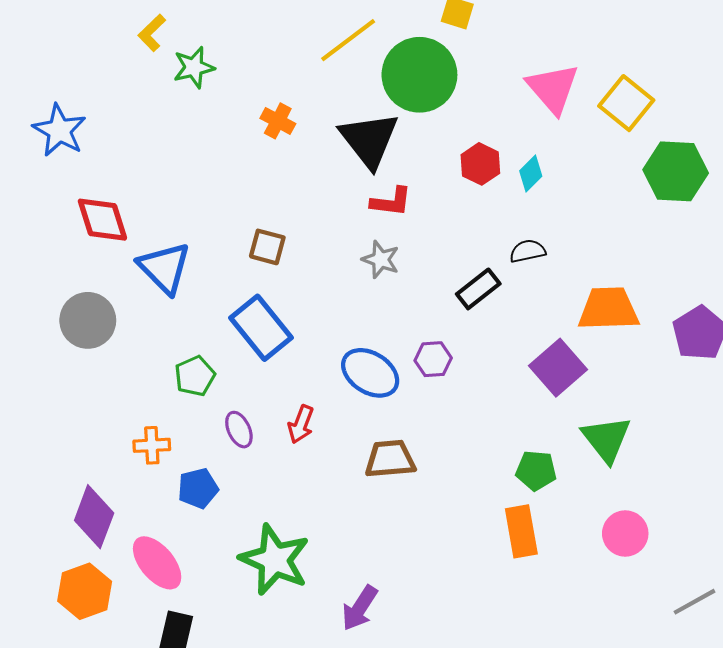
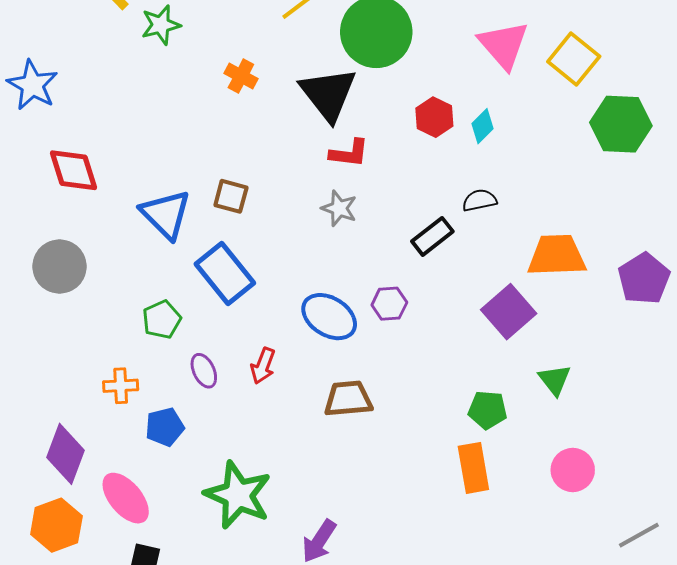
blue triangle: (164, 268) -> (166, 214), moved
green triangle: (606, 439) -> (555, 380), size x0.7

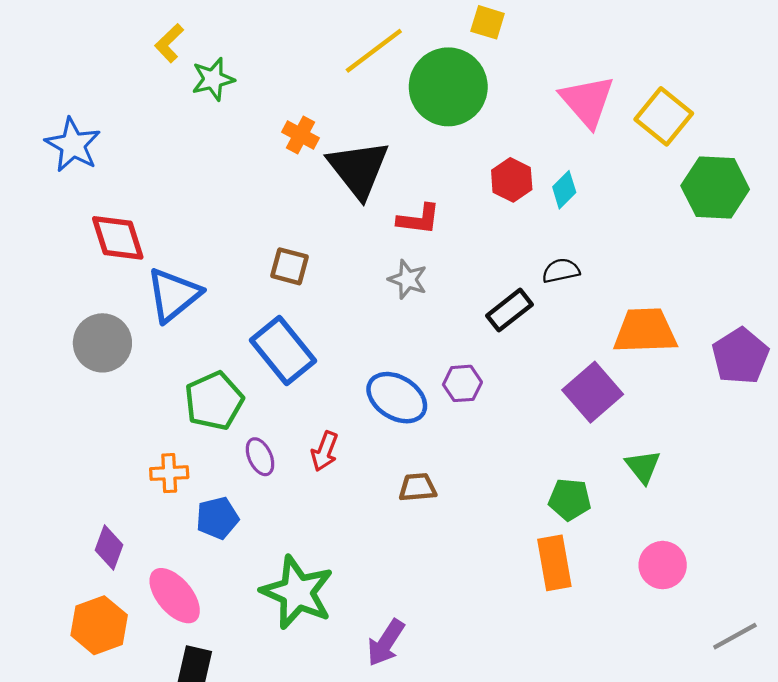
black triangle: (328, 94) -> (358, 169), moved
blue triangle: (166, 214) -> (174, 295), moved, turned 36
green pentagon: (162, 320) -> (214, 401), size x1.4
brown trapezoid: (348, 399) -> (418, 487), size x0.7
purple diamond: (66, 454) -> (109, 548), size x0.7

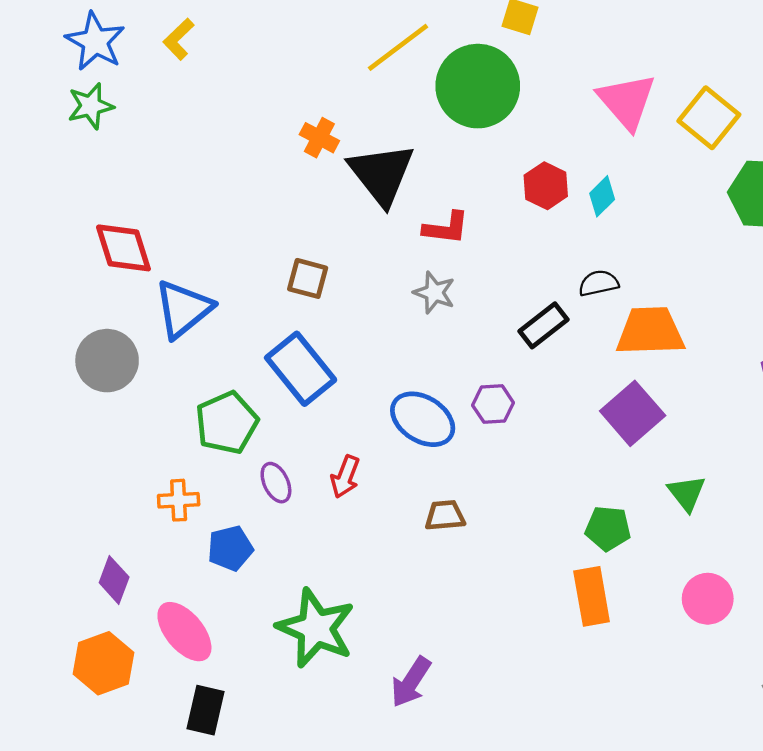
green star: (213, 79) -> (91, 106), moved
blue star: (73, 145) -> (95, 41), moved
orange trapezoid: (645, 331) -> (650, 331), moved

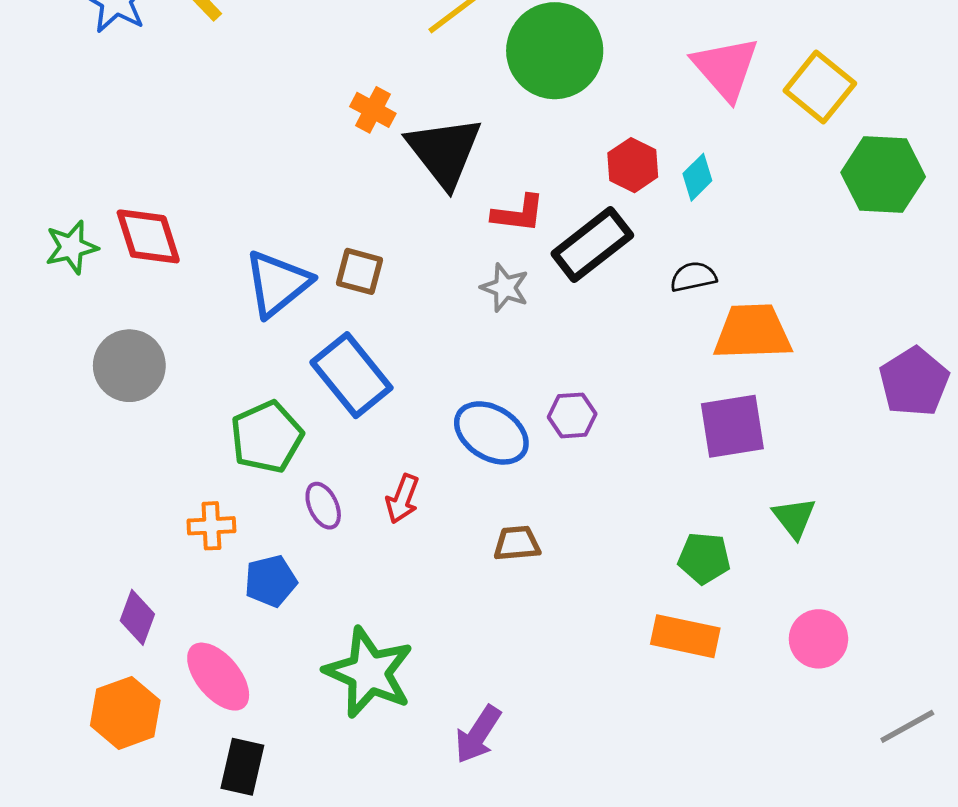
green star: (91, 106) -> (71, 247), moved
blue triangle: (183, 309) -> (277, 284), moved
black rectangle: (543, 325) -> (592, 245), moved, size x1.4
purple square: (633, 413) -> (732, 426), turned 32
orange rectangle: (592, 596) -> (685, 636), turned -68

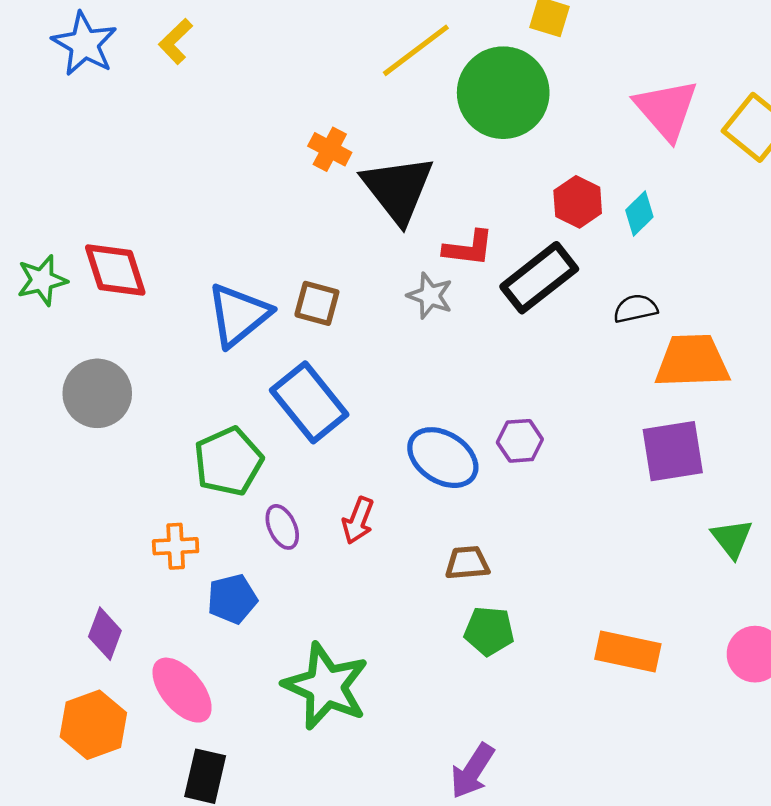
gray star: (505, 288) -> (430, 296), moved
green pentagon: (704, 558) -> (489, 631), moved
purple arrow: (478, 734) -> (472, 771), moved

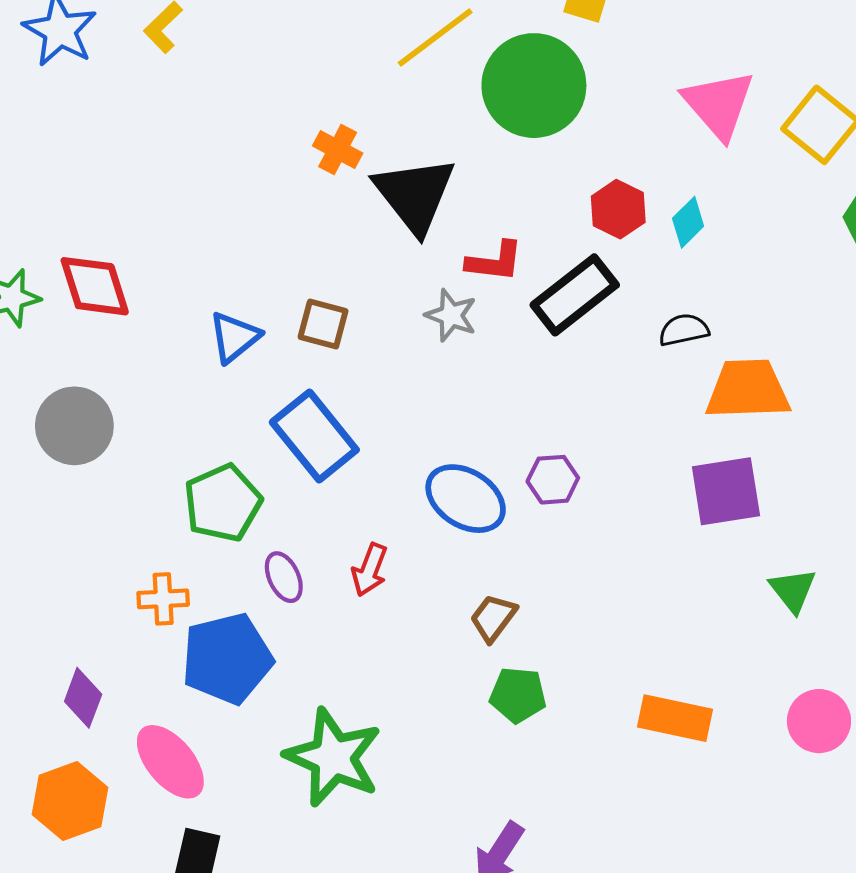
blue triangle: (239, 315) -> (234, 337), size x0.7
brown trapezoid: (467, 563) -> (493, 618), turned -48
blue pentagon: (232, 599) -> (227, 659), size x1.6

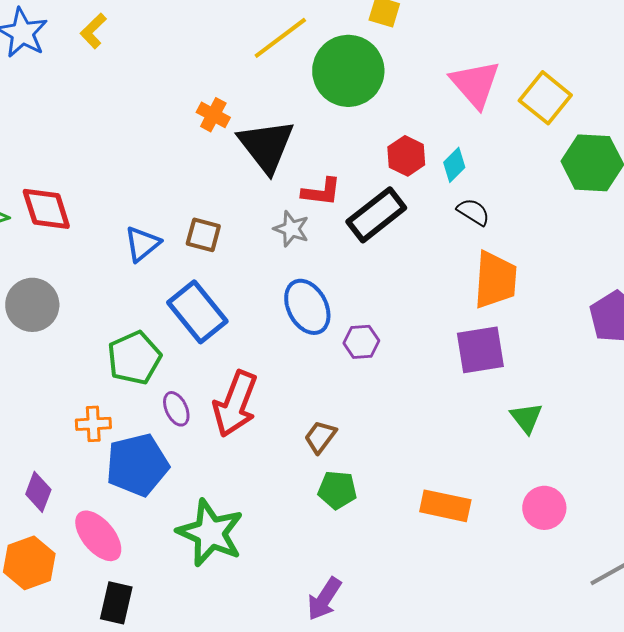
black semicircle: (684, 330) -> (473, 212), moved, turned 44
orange trapezoid: (748, 389) -> (495, 280), turned 96
blue ellipse: (466, 499) -> (307, 307), moved, turned 30
red arrow: (370, 570) -> (235, 404), size x1.8

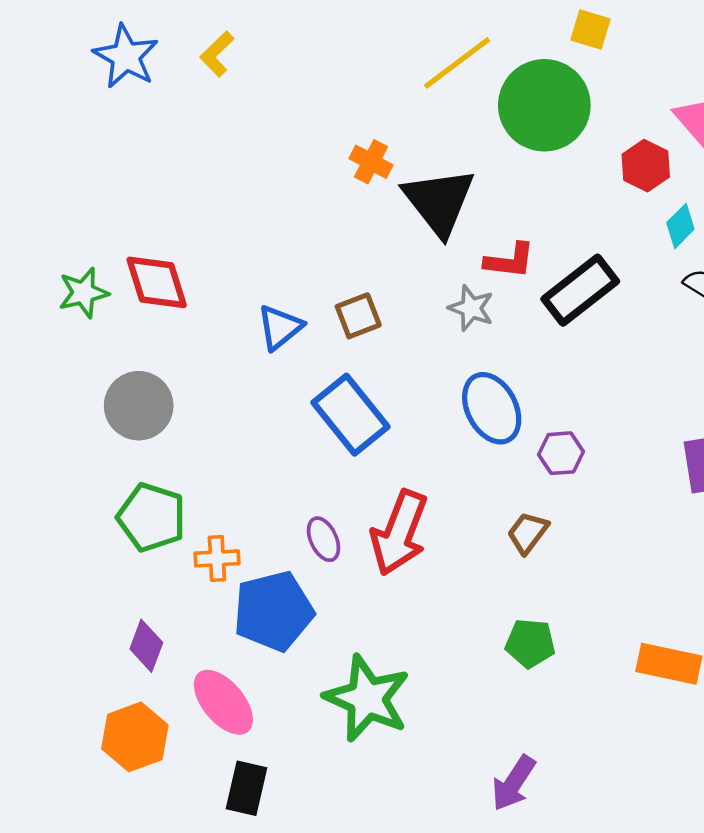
red hexagon: (406, 156) -> (646, 166), moved
brown square: (203, 235) -> (358, 316), turned -36
green pentagon: (134, 358) -> (151, 517), moved, turned -30
brown trapezoid: (320, 437) -> (528, 533), moved

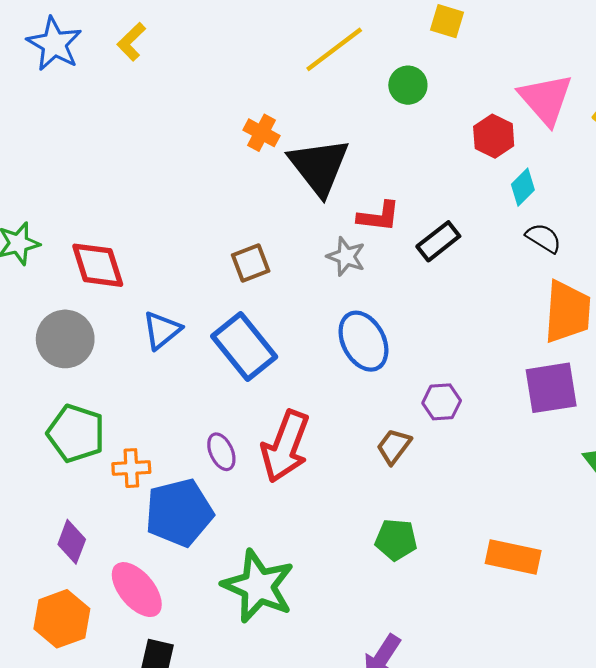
green circle: (544, 105) -> (408, 85), size x0.5
red diamond: (157, 282) -> (98, 265), moved
black rectangle: (580, 290) -> (438, 241), size x0.7
blue triangle: (280, 327) -> (162, 330), moved
purple hexagon: (561, 453) -> (442, 402), moved

